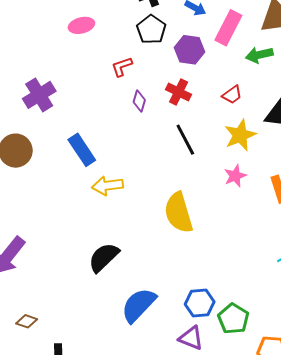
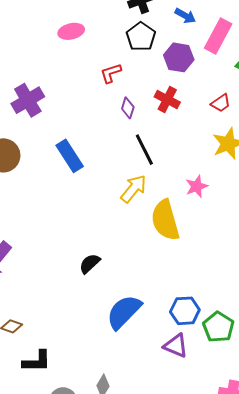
black line: (185, 140) -> (144, 150), moved
pink star: (235, 176) -> (197, 186), moved
yellow arrow: (108, 186) -> (134, 189), moved, turned 136
black semicircle: (104, 257) -> (90, 264), size x0.7

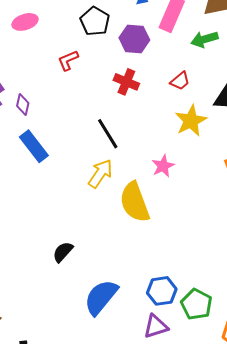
purple diamond: (128, 108) -> (23, 105), moved
purple triangle: (176, 346) -> (156, 326), turned -36

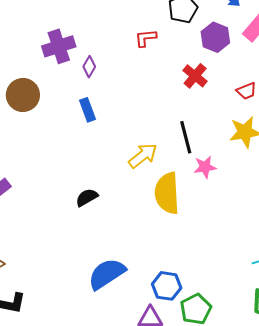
black line: (108, 134) -> (186, 137), moved
blue rectangle: (34, 146) -> (88, 110), size x0.7
black semicircle: (63, 252) -> (87, 197), moved

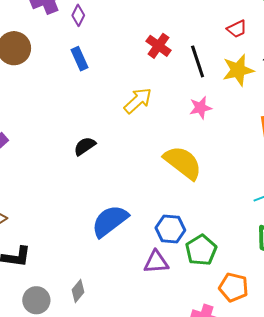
red cross: (195, 76) -> (158, 46), moved
black line: (186, 137) -> (198, 61), moved
yellow semicircle: (167, 193) -> (183, 163), moved, turned 135

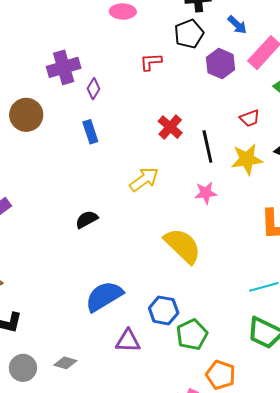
purple triangle: (156, 262) -> (128, 341), moved
gray diamond: (78, 291) -> (65, 363), turned 60

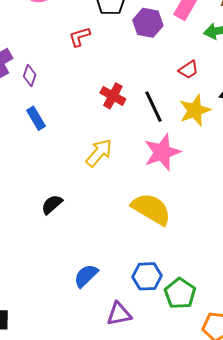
pink star: (206, 193) -> (162, 152), size x1.6
blue semicircle: (104, 296) -> (86, 276), size x0.7

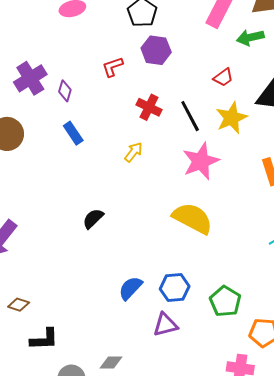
purple hexagon: (148, 23) -> (156, 50), moved
red L-shape: (80, 37) -> (113, 67), moved
yellow arrow: (99, 153) -> (133, 152), moved, size x0.7
blue hexagon: (147, 276) -> (175, 288), moved

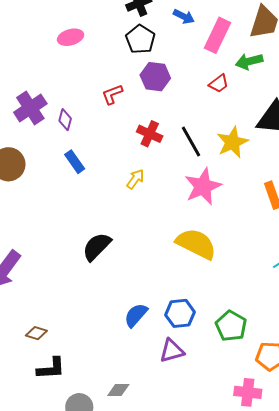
red trapezoid: (223, 77) -> (219, 84), moved
black semicircle: (93, 219) -> (97, 247), size x1.4
brown diamond: (19, 305) -> (36, 333), moved

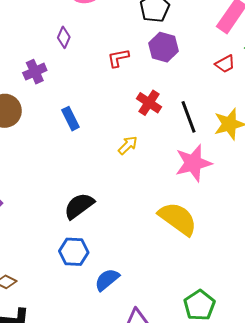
purple cross: (30, 108) -> (35, 72), moved, size x0.7
purple diamond: (65, 120) -> (64, 37), moved
blue hexagon: (180, 313) -> (74, 252), moved

